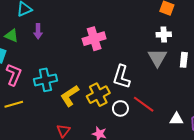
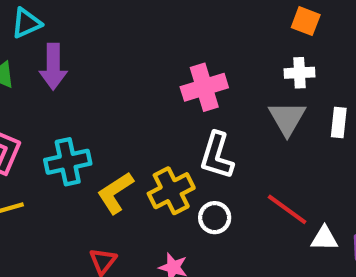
purple arrow: (38, 31) -> (53, 67), size x1.5
pink cross: (94, 39) -> (204, 87), moved
red line: (144, 104) -> (287, 209), moved

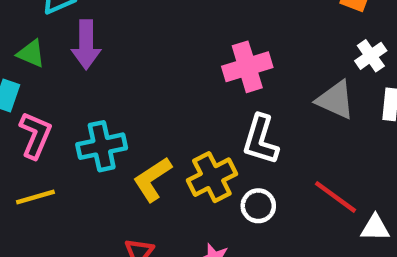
white cross: (299, 73) -> (371, 56), moved, turned -32
gray triangle: (287, 118) -> (335, 100), turned -36

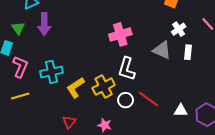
green triangle: (31, 54) -> (18, 28), turned 32
red line: (335, 197) -> (148, 99), moved

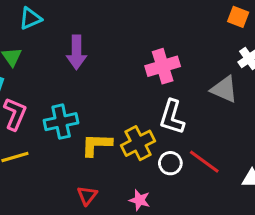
purple arrow: (44, 24) -> (76, 52), moved
yellow L-shape: (75, 88) -> (96, 145), turned 35

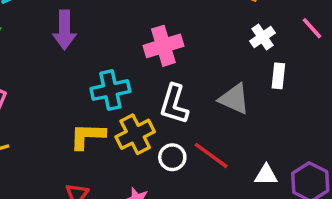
gray triangle: (224, 89) -> (234, 99), moved
cyan cross: (61, 122) -> (110, 90), moved

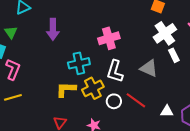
white cross: (262, 37) -> (165, 33), size x1.6
white rectangle: (278, 76) -> (174, 55), turned -32

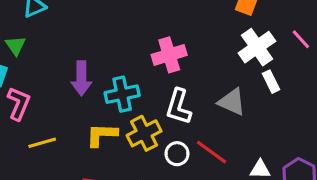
purple arrow: (53, 29) -> (81, 78), moved
yellow line: (13, 97) -> (42, 143), moved

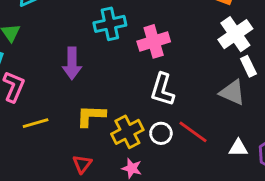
cyan cross: (122, 94) -> (110, 24), moved
gray triangle: (232, 102) -> (232, 92), moved
yellow cross: (144, 133) -> (127, 132), moved

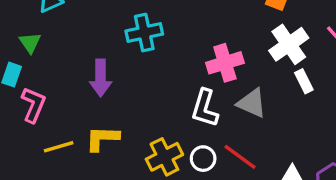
pink cross: (154, 41) -> (225, 63), moved
gray triangle: (232, 92) -> (252, 103), moved
yellow L-shape: (91, 116) -> (102, 138), moved

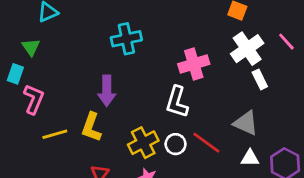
purple arrow: (101, 78) -> (107, 91), moved
gray triangle: (252, 103) -> (246, 123), moved
yellow L-shape: (102, 138) -> (91, 127), turned -72

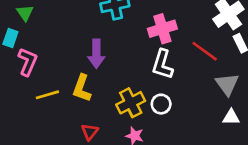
pink cross: (194, 64) -> (162, 29), moved
gray triangle: (246, 123) -> (227, 84), turned 30
red line: (206, 143) -> (205, 51), moved

